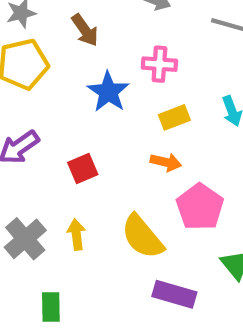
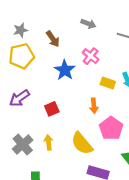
pink cross: (159, 64) -> (91, 56), turned 35
yellow rectangle: (174, 117) -> (108, 83), moved, turned 40
orange arrow: (166, 162) -> (94, 106), turned 72

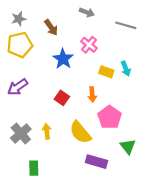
red square: (52, 109) -> (62, 98), moved, turned -32

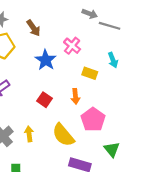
gray arrow: (87, 12) -> (90, 14), moved
cyan arrow: (126, 69) -> (113, 60), moved

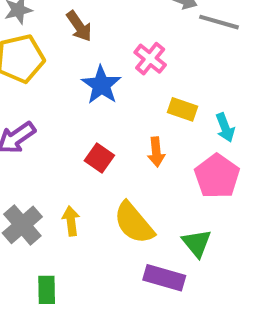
cyan arrow: (113, 60) -> (225, 128), moved
pink pentagon: (93, 120) -> (217, 176), moved
green triangle: (112, 149) -> (197, 243), moved

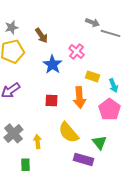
orange arrow: (156, 152) -> (79, 97), size x1.5
red square: (99, 158) -> (51, 100), turned -32
yellow arrow: (71, 221) -> (37, 141), moved

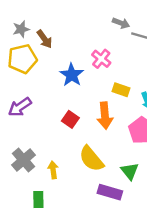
brown arrow: (41, 35) -> (44, 39), moved
red square: (51, 100) -> (70, 119), turned 32

